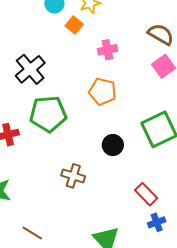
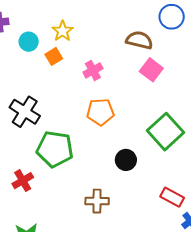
orange square: (74, 25) -> (54, 56), turned 36
green pentagon: (48, 114) -> (55, 149), turned 30

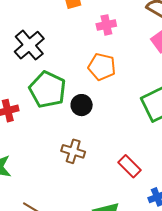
black circle: (126, 160) -> (82, 105), moved
red rectangle: (172, 197) -> (130, 166), moved

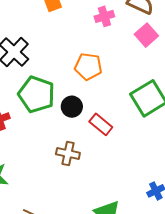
pink cross: (106, 25) -> (104, 16), moved
red rectangle: (130, 166) -> (101, 124), moved

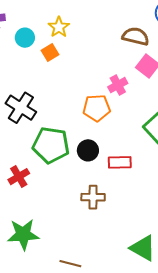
pink cross: (104, 16) -> (118, 85), moved
red rectangle: (101, 124) -> (120, 162), turned -30

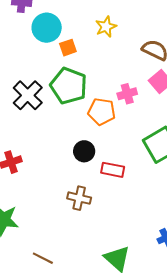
yellow star: (59, 27) -> (106, 27), moved
cyan circle: (25, 38) -> (47, 28), size x1.5
green pentagon: (51, 145) -> (69, 86), moved

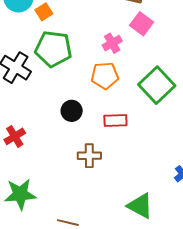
orange pentagon: (102, 112) -> (105, 76), moved
black circle: (84, 151) -> (72, 111), moved

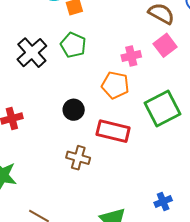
green pentagon: (53, 49) -> (73, 45), size x0.7
red rectangle: (115, 121) -> (113, 131), size x1.4

